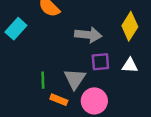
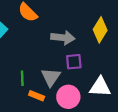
white triangle: (130, 65) -> (100, 87), moved, size x1.5

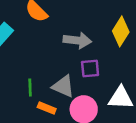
gray triangle: (51, 77) -> (63, 86), turned -40

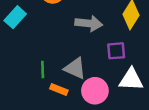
purple square: (90, 68) -> (116, 51), moved

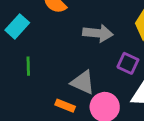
purple square: (116, 51) -> (128, 63), turned 30
green line: (43, 70) -> (28, 66), moved

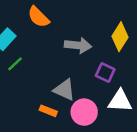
green line: (28, 66) -> (15, 64), moved, turned 49

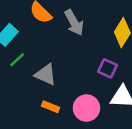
gray arrow: (78, 45) -> (74, 23), moved, turned 55
gray triangle: (64, 90) -> (46, 75), moved

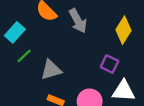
gray triangle: (46, 75) -> (51, 70), turned -40

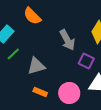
gray arrow: (78, 21) -> (67, 40), moved

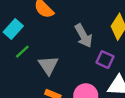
gray triangle: (36, 66) -> (48, 65), turned -48

